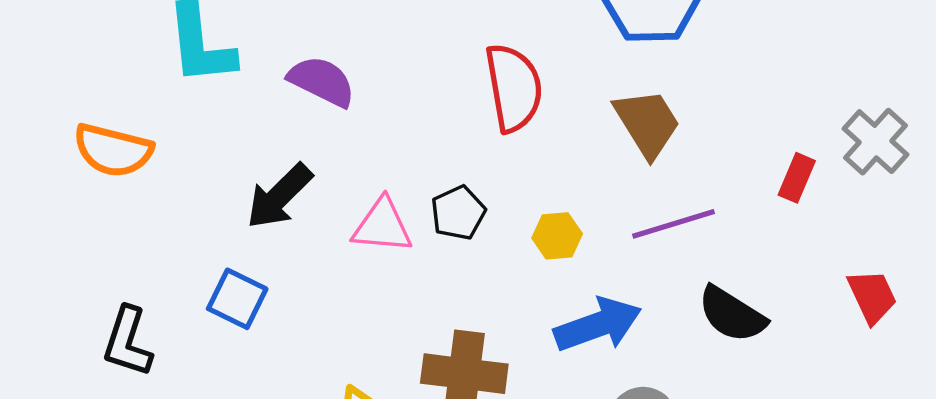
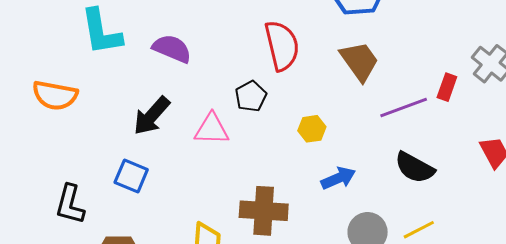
black pentagon: (458, 213) -> (251, 96), moved
purple line: (673, 224) -> (404, 108), moved
blue arrow: (598, 325) -> (338, 178), size x0.7

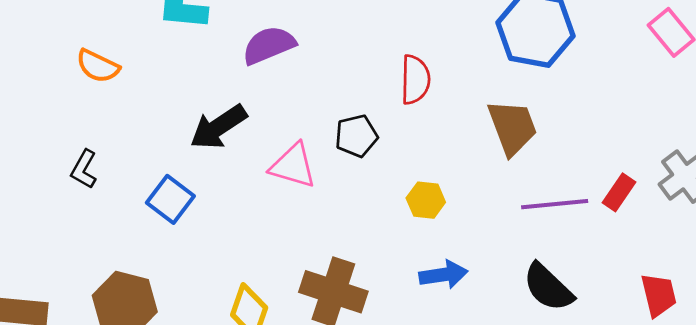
red semicircle: (282, 46) -> (415, 80), size x0.7
purple semicircle: (172, 49) -> (269, 45), turned -60
orange semicircle: (55, 95) -> (98, 66), size x0.7
black L-shape: (70, 204) -> (84, 169), moved, size x0.7

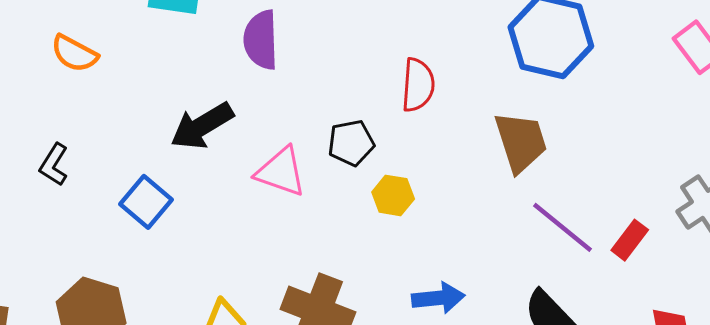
purple semicircle: (269, 45) -> (261, 40), turned -72
red rectangle: (619, 192) -> (630, 240), moved
yellow hexagon: (426, 200) -> (393, 195), moved
purple line: (555, 204) -> (562, 227), turned 42

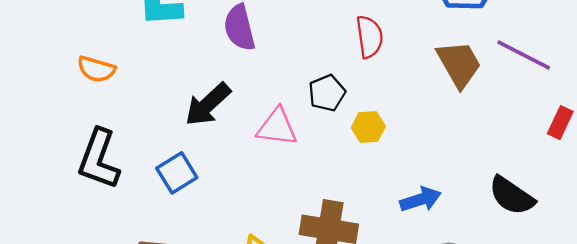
black L-shape: (54, 165) -> (99, 159), size x1.8
blue square: (146, 202) -> (177, 173), turned 30
purple line: (562, 227) -> (524, 55), moved

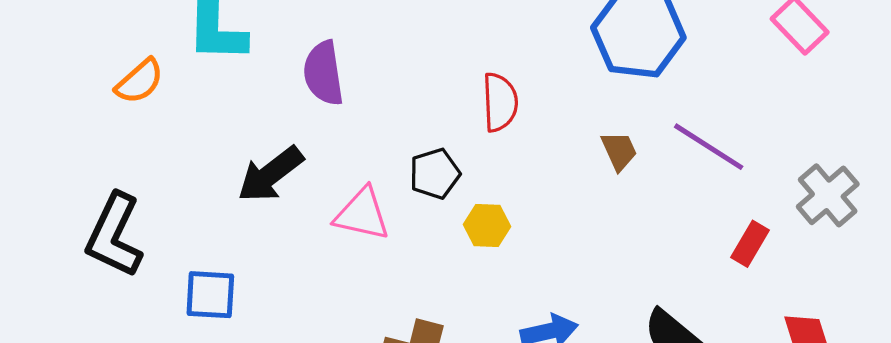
brown trapezoid: (459, 64) -> (619, 151), size x0.6
orange semicircle: (96, 69) -> (139, 81), moved, turned -63
blue square: (177, 173) -> (210, 295), moved, turned 30

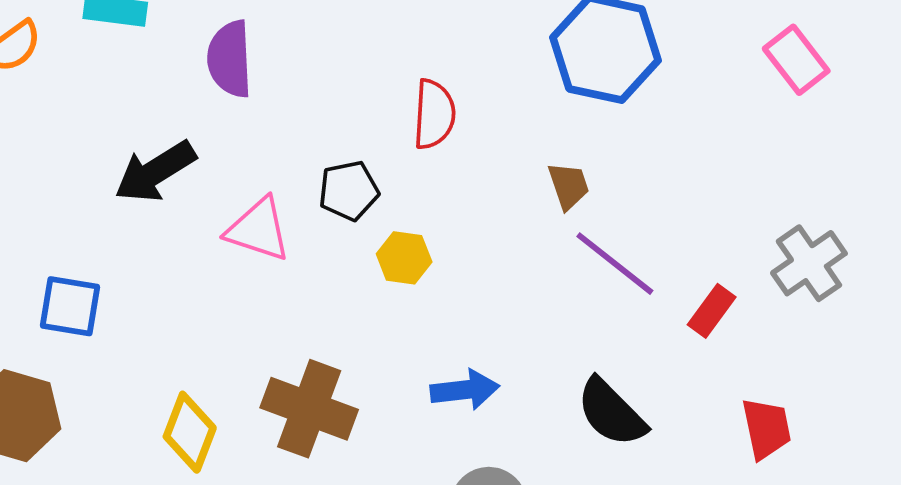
purple line: (709, 147) -> (615, 264), moved

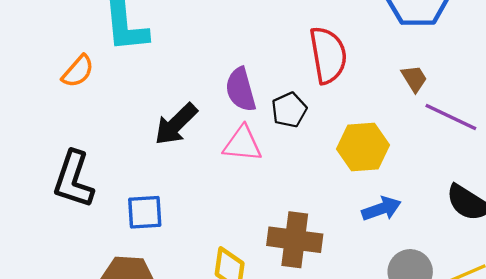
purple semicircle: (230, 59) -> (241, 90), moved
red semicircle: (434, 114) -> (328, 55), size x1.4
yellow hexagon: (404, 258) -> (363, 147), moved, size x1.6

